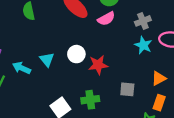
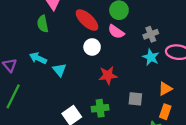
pink semicircle: (106, 19) -> (116, 32), turned 63
white circle: (76, 54) -> (92, 47), moved
cyan arrow: (22, 68) -> (38, 58), moved

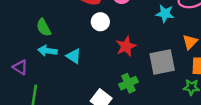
green semicircle: (43, 24) -> (44, 27), moved
gray square: (135, 99) -> (162, 62), size x1.6

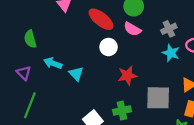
green semicircle: (44, 27) -> (30, 39), moved

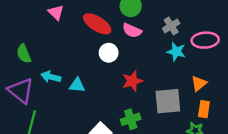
purple triangle: (24, 73) -> (21, 91), size x1.6
cyan triangle: (76, 74) -> (77, 85), turned -35

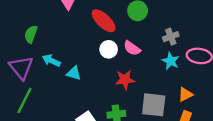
pink semicircle: (132, 31) -> (132, 48), moved
green semicircle: (24, 54) -> (31, 34), turned 30

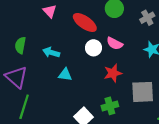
gray cross: (171, 37) -> (147, 18), moved
cyan arrow: (51, 60) -> (51, 52), moved

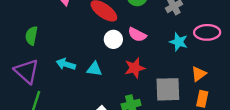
cyan arrow: (51, 52) -> (66, 64), moved
cyan triangle: (65, 75) -> (94, 69), moved

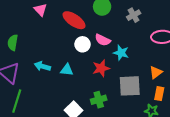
cyan star: (179, 42) -> (121, 53), moved

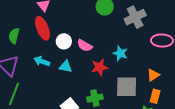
gray cross: (134, 15) -> (135, 17), size x1.5
red ellipse: (74, 20) -> (42, 28), moved, turned 30
pink semicircle: (103, 40) -> (85, 45), moved
white circle: (83, 44) -> (64, 41), moved

